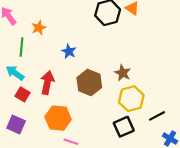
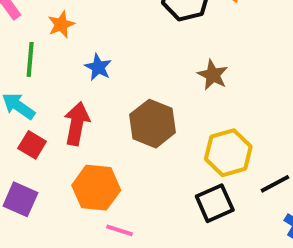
blue star: (69, 51) -> (98, 67), moved
brown star: (123, 73) -> (213, 75), moved

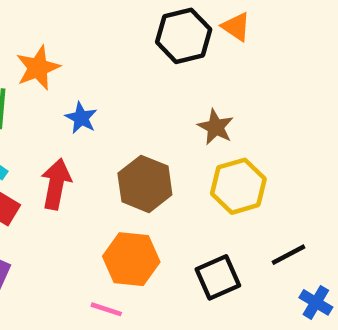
orange star: (61, 24) -> (38, 68), size x1.4
yellow hexagon: (228, 153) -> (238, 186), moved
orange hexagon: (96, 188) -> (131, 259), moved

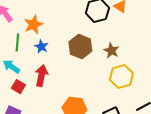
blue star: (81, 118) -> (41, 47), moved
brown hexagon: (145, 184) -> (80, 47), moved

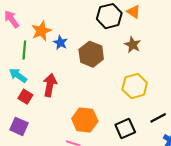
blue star: (41, 47) -> (60, 43), moved
brown star: (111, 51) -> (133, 45), moved

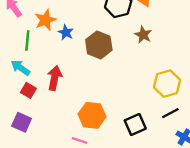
yellow hexagon: (135, 86) -> (167, 84), moved

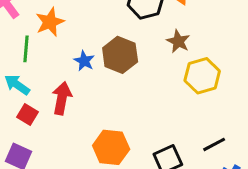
blue star: (66, 32) -> (84, 61), moved
yellow hexagon: (167, 84) -> (202, 76), moved

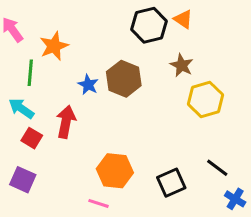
black line: (214, 144) -> (217, 168), turned 65

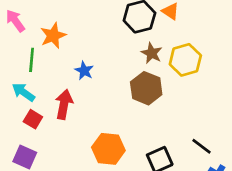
brown star: (182, 65) -> (152, 53), moved
brown hexagon: (124, 79) -> (146, 88), moved
yellow hexagon: (205, 99) -> (185, 60), moved

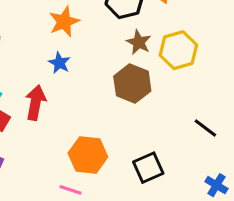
orange star: (53, 36) -> (64, 22), moved
black line: (202, 146) -> (205, 128), moved

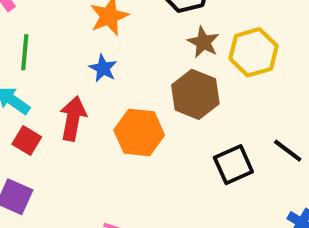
orange hexagon: (88, 155) -> (139, 133), moved
black square: (148, 168) -> (233, 165), moved

